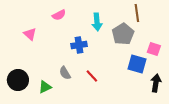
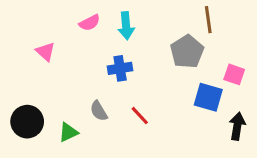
cyan arrow: (97, 22) -> (126, 26), moved

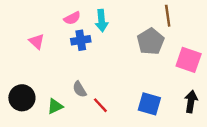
blue cross: (120, 68) -> (81, 40), moved
pink square: (234, 74) -> (189, 60), size x1.5
blue square: (208, 97) -> (149, 104), moved
red line: (140, 116) -> (100, 105), moved

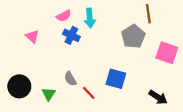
blue cross: (81, 40) -> (71, 35), turned 35
black arrow: (191, 101) -> (158, 97), moved, turned 114
blue square: (149, 104) -> (116, 79), moved
green triangle: (55, 106) -> (49, 94), turned -32

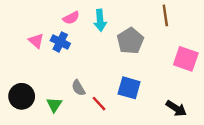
blue cross: (71, 35) -> (60, 42), moved
gray pentagon: (133, 36) -> (130, 41), moved

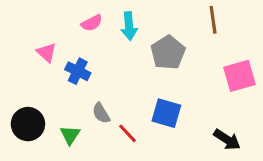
blue cross: (60, 42) -> (78, 71), moved
pink square: (186, 59) -> (239, 76), turned -35

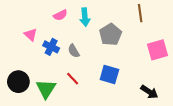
gray semicircle: (101, 113) -> (74, 51), moved
red line: (128, 133) -> (73, 79), moved
green triangle: (70, 135) -> (46, 89), size x1.5

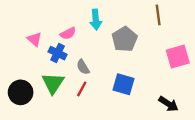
pink semicircle: (60, 15) -> (68, 33), moved
gray semicircle: (74, 51) -> (83, 67), moved
red line: (73, 79) -> (82, 89), turned 72
green triangle: (46, 89) -> (53, 83), moved

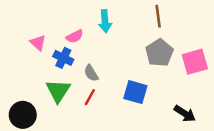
brown line: (158, 15) -> (158, 16), moved
gray pentagon: (125, 39) -> (159, 53), moved
black circle: (21, 92) -> (23, 115), moved

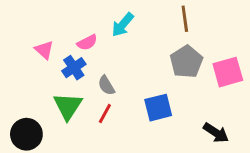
cyan arrow: (105, 21) -> (123, 25), turned 45
blue cross: (63, 58) -> (74, 68), turned 30
blue square: (135, 92) -> (158, 108), turned -30

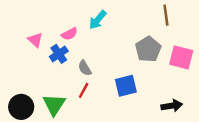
brown line: (185, 19) -> (166, 15), moved
pink square: (228, 72) -> (181, 57), turned 30
green triangle: (68, 106) -> (54, 105), moved
black arrow: (216, 133) -> (172, 106), turned -42

